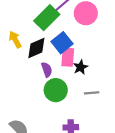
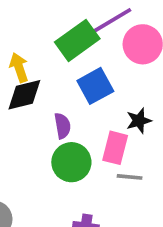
black diamond: (36, 48) -> (24, 95), moved
pink rectangle: (68, 57) -> (115, 148), moved
black star: (81, 67) -> (139, 121), moved

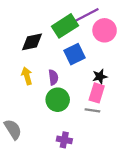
yellow arrow: (19, 67) -> (27, 76), moved
black diamond: (24, 95) -> (32, 42), moved
pink rectangle: (115, 148) -> (97, 93), moved

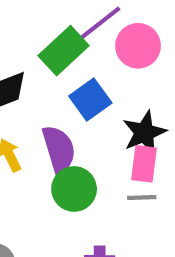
purple semicircle: (53, 77) -> (59, 149), size x1.6
black star: (100, 77) -> (144, 133), size x1.5

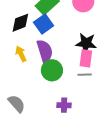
blue square: (90, 100) -> (44, 24), moved
black star: (144, 133) -> (86, 43), turned 30

